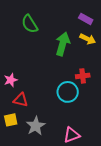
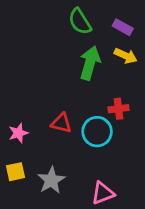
green semicircle: (30, 24) -> (80, 21), moved
pink star: (11, 80) -> (18, 133), moved
red triangle: (21, 100) -> (61, 123), moved

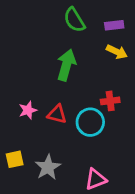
purple rectangle: (123, 27) -> (114, 25), turned -36
green arrow: (90, 63) -> (66, 65), moved
pink star: (18, 133) -> (28, 110), moved

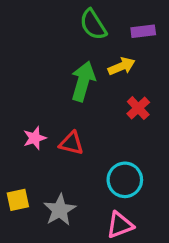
yellow arrow: (117, 52) -> (121, 66), moved, turned -48
red cross: (110, 101) -> (138, 108), moved, turned -36
cyan circle: (90, 122) -> (125, 180), moved

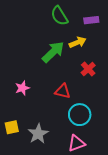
green arrow: (83, 81) -> (53, 52), turned 30
red triangle: (71, 143) -> (63, 91), moved

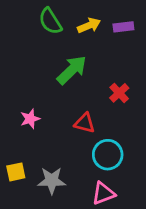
green semicircle: (59, 16) -> (50, 21), moved
yellow arrow: (78, 42) -> (89, 25), moved
gray star: (38, 134) -> (52, 181), turned 30

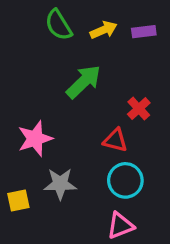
pink star: (30, 119) -> (35, 139), size x1.5
red triangle: (85, 123) -> (115, 140), moved
gray star: (52, 181) -> (60, 184), moved

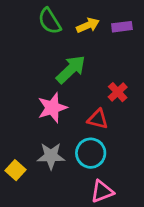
pink star: (35, 139) -> (52, 108), moved
cyan circle: (125, 180) -> (91, 153), moved
yellow square: (18, 200) -> (15, 170), turned -36

